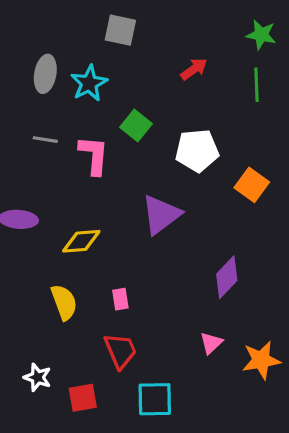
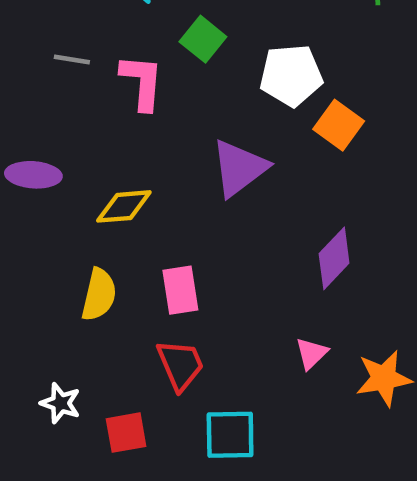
orange square: (252, 185) -> (339, 125), moved
pink rectangle: (120, 299) -> (180, 290), size x1.5
yellow semicircle: (64, 302) -> (99, 295), turned 33

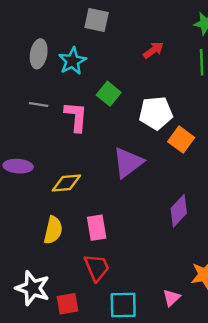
pink triangle: (311, 353) -> (171, 298), moved
white star: (61, 403) -> (33, 288), size x1.6

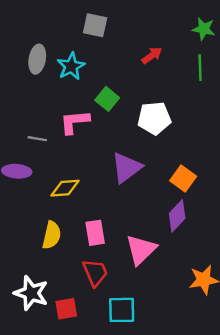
gray line: (39, 105) -> (37, 139), moved
pink L-shape: (76, 117) -> (75, 122), turned -100
orange square: (181, 140) -> (183, 178), moved
pink triangle: (171, 298) -> (141, 250), moved, size x1.8

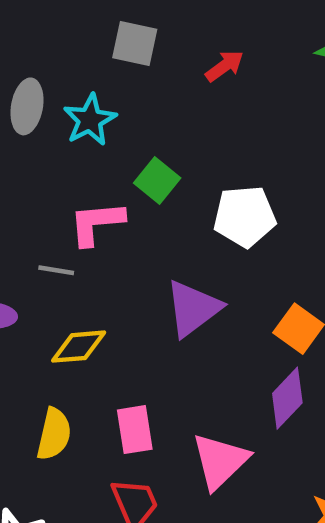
red arrow: (152, 55) -> (224, 66), moved
gray line: (37, 139) -> (56, 270), moved

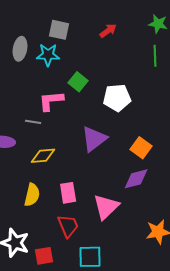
gray square: (135, 44) -> (59, 30), moved
cyan star: (90, 120) -> (48, 55), turned 30
purple diamond: (287, 398) -> (136, 179), turned 32

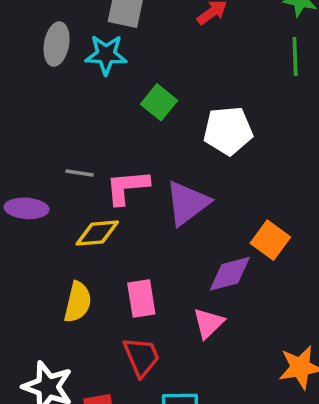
pink L-shape: (51, 101) -> (127, 187), moved
orange square: (141, 148) -> (270, 240), moved
purple diamond: (136, 179) -> (230, 274), moved
pink triangle: (106, 207) -> (208, 323), size x0.7

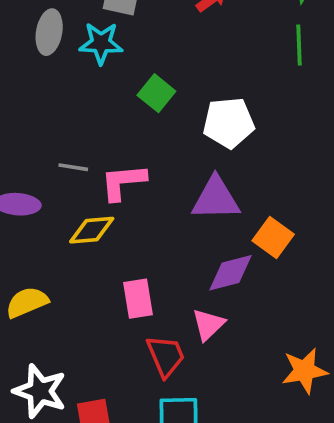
purple triangle: (187, 203) -> (216, 199), moved, turned 36
yellow semicircle: (78, 302) -> (27, 302), moved, turned -126
red trapezoid: (141, 357) -> (166, 356), moved

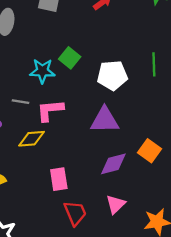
cyan star: (101, 43) -> (42, 71), moved
green line: (299, 45) -> (154, 64), moved
orange square: (273, 238) -> (149, 151), moved
pink triangle: (208, 324) -> (116, 204), moved

